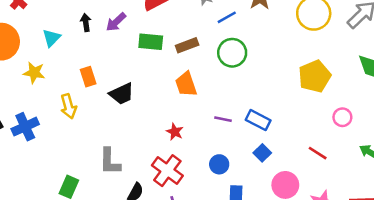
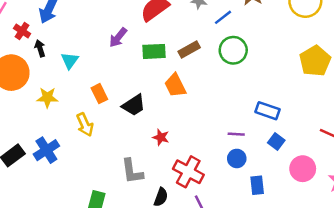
black arrow: (86, 22) -> (40, 48), moved
cyan triangle: (51, 38) -> (70, 61), moved
orange trapezoid: (186, 84) -> (175, 85), moved
purple line: (223, 119) -> (236, 134), moved
red star: (175, 132) -> (161, 137), moved

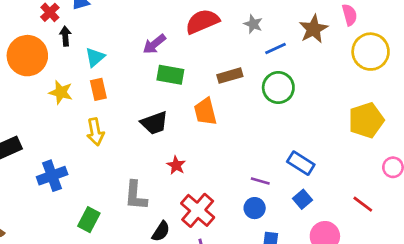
green rectangle: (154, 51) -> (170, 75), moved
orange rectangle: (99, 94) -> (98, 89), moved
blue cross: (46, 150) -> (52, 176), moved

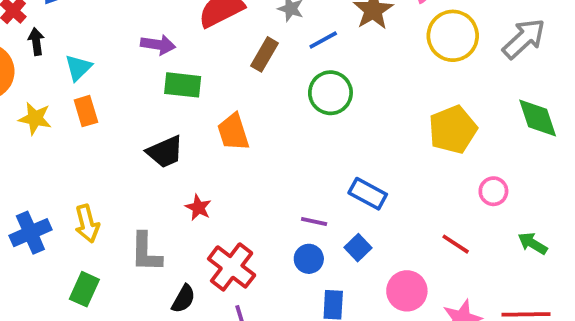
purple arrow: (154, 44) -> (158, 45), turned -130
brown rectangle: (230, 76) -> (264, 54), moved, turned -40
yellow arrow: (95, 132) -> (87, 224), moved
blue square: (303, 199) -> (358, 248), moved

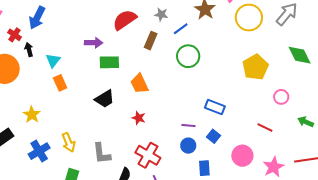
yellow star: (35, 118) -> (32, 115), moved, turned 30
red star: (198, 207) -> (139, 118), moved

